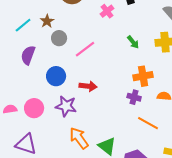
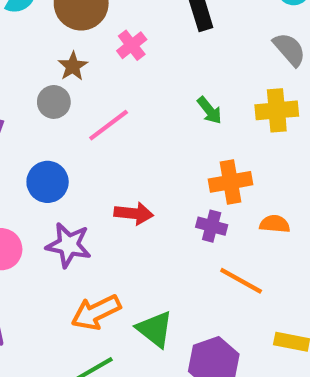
pink cross: (107, 11) -> (132, 45), moved
brown star: (47, 21) -> (73, 66), moved
red arrow: (88, 86) -> (134, 213), moved
orange arrow: (79, 138) -> (96, 312), turned -80

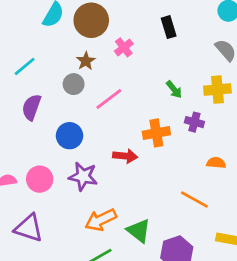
orange cross: (231, 182) -> (156, 133), moved
purple cross: (212, 226) -> (194, 122), moved

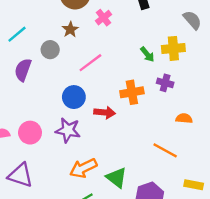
gray circle: (74, 84) -> (50, 50), moved
yellow cross: (217, 90) -> (173, 48), moved
blue circle: (70, 136) -> (74, 97), moved

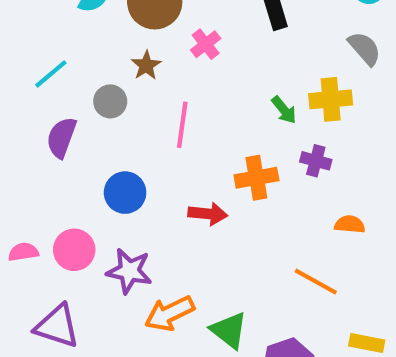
pink line: (90, 63) -> (182, 125), turned -45
blue circle: (74, 97) -> (125, 193), moved
purple star: (68, 130) -> (129, 271), moved

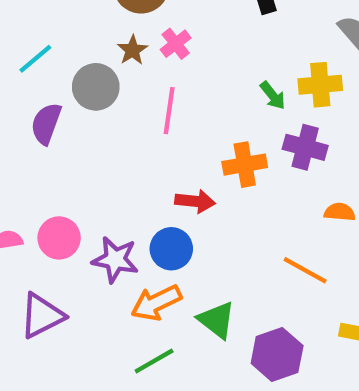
pink cross: (206, 44) -> (176, 44), moved
gray circle: (110, 101) -> (96, 87), size x1.4
purple cross: (316, 161) -> (305, 147), size x1.4
blue circle: (125, 193) -> (171, 249), moved
purple triangle: (57, 326) -> (42, 316), turned -45

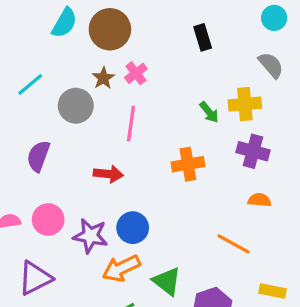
purple semicircle: (46, 124) -> (38, 156), moved
purple cross: (305, 147) -> (253, 151), moved
red arrow: (195, 201) -> (108, 174), moved

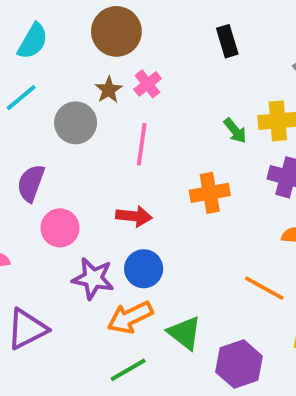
cyan semicircle: (64, 23) -> (33, 41), moved
red arrow: (108, 174) -> (134, 216), moved
pink circle: (48, 220) -> (60, 228), moved

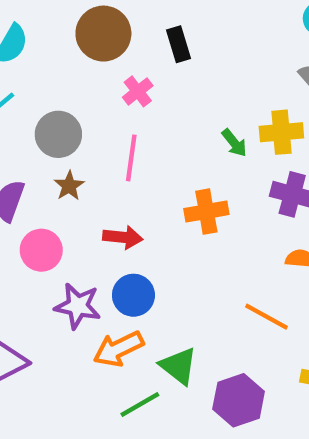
black rectangle: (227, 41) -> (179, 44), moved
brown star: (109, 90) -> (69, 186), moved
green line: (128, 370) -> (140, 405), moved

